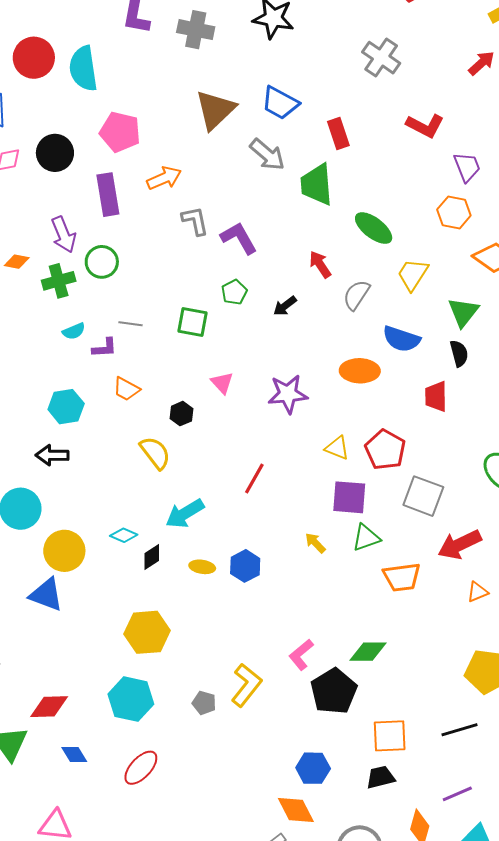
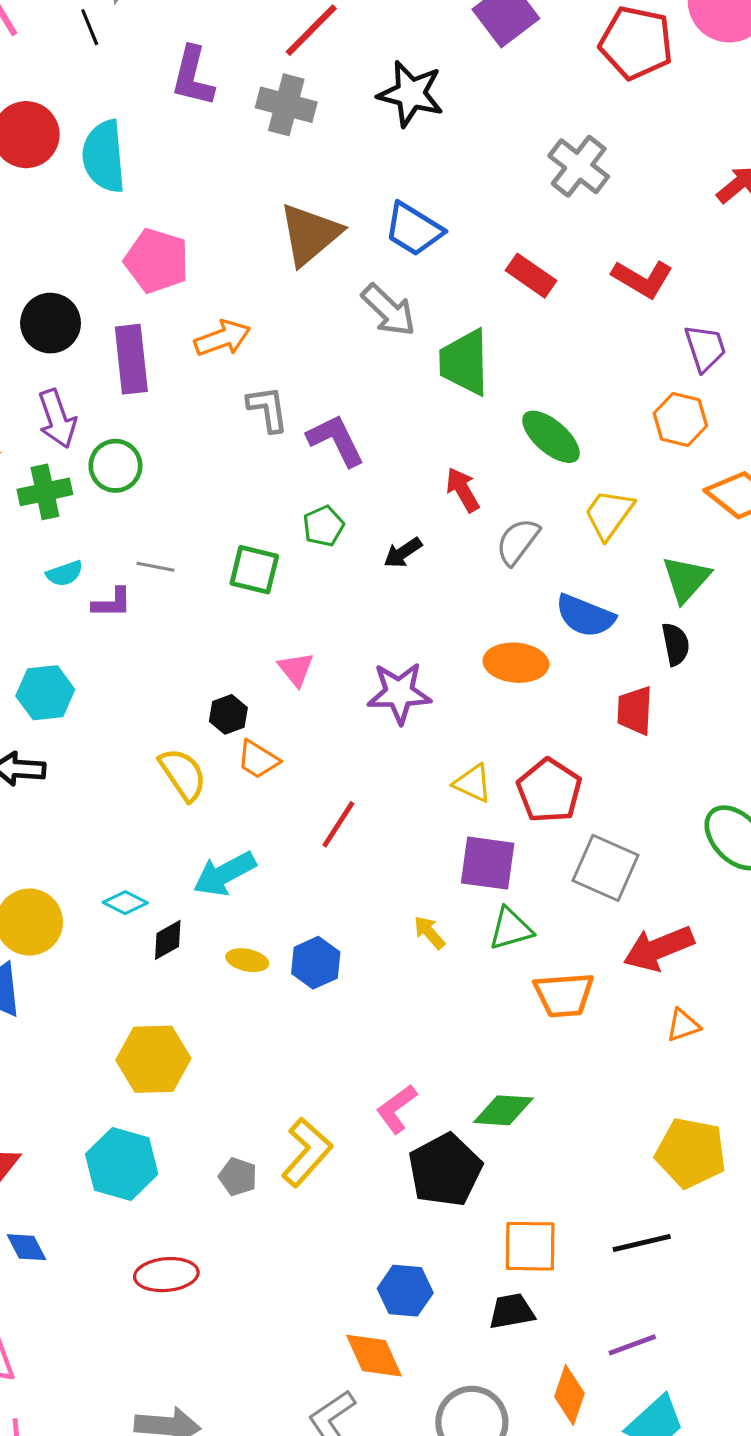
red rectangle: (338, 133) -> (531, 276), moved, turned -40
black circle: (55, 153) -> (51, 323), moved
orange trapezoid: (126, 389) -> (258, 759), moved
red ellipse: (141, 768) -> (166, 1275), moved, turned 39

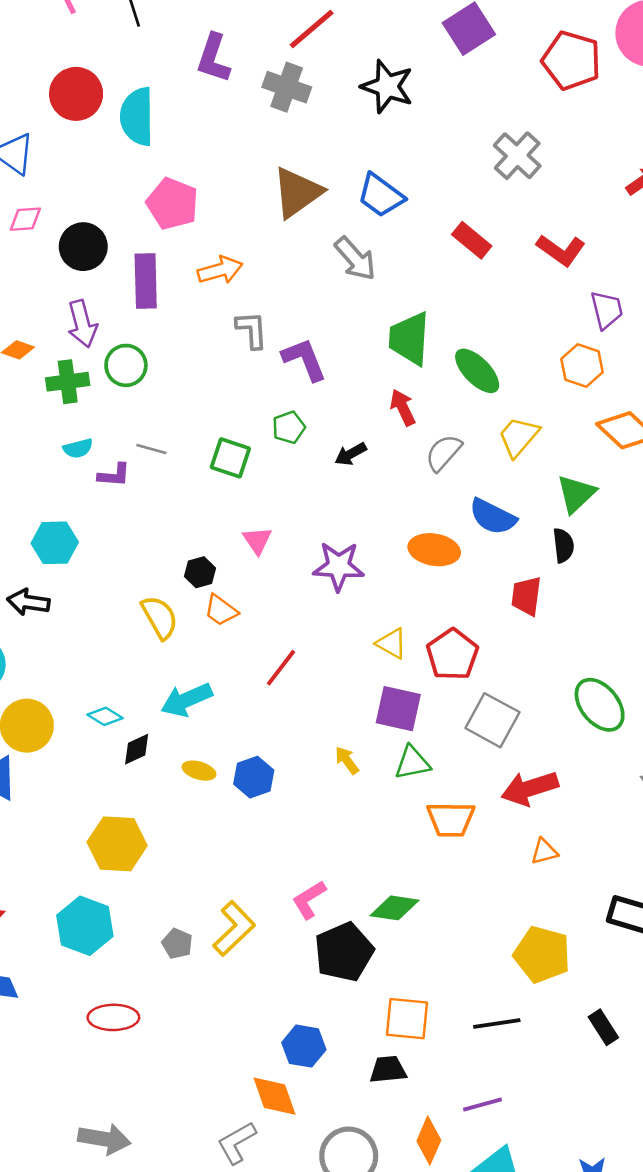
green trapezoid: (464, 362) -> (409, 339), moved

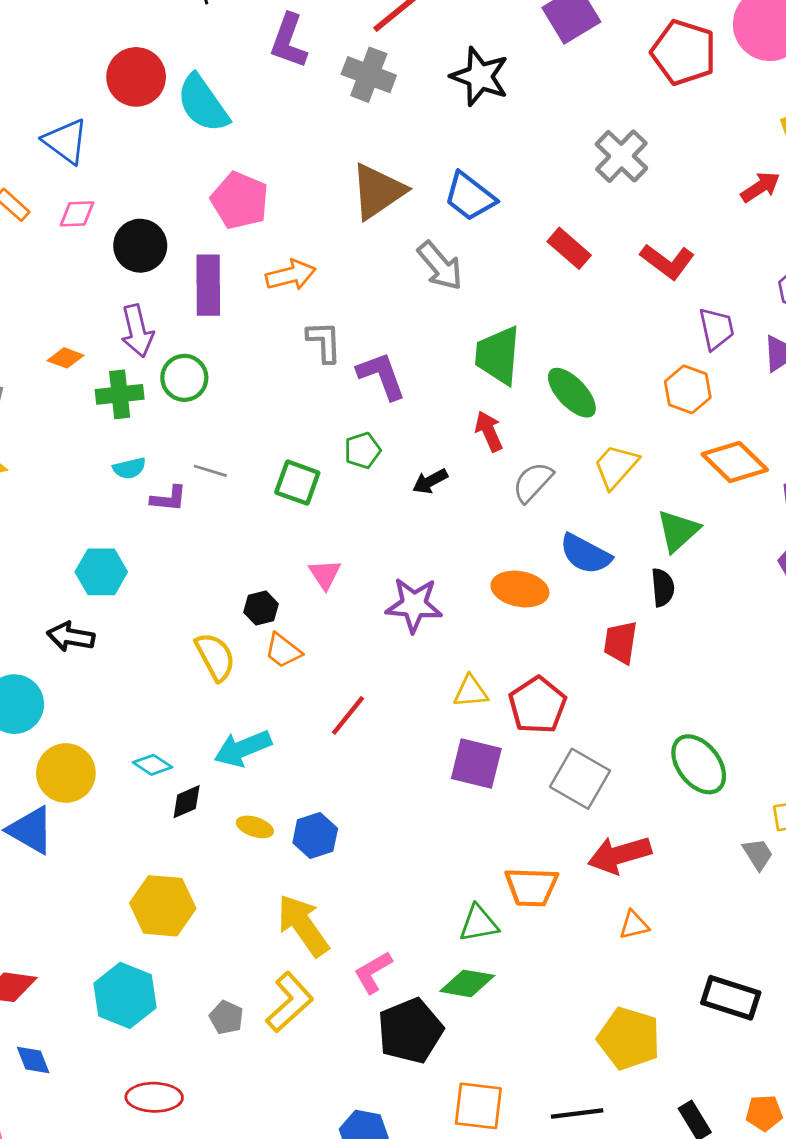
cyan semicircle: (137, 117) -> (203, 103), turned -36
yellow triangle: (392, 644) -> (471, 692), turned -36
yellow arrow: (347, 760) -> (303, 925), moved, size x2.0
green triangle: (412, 763) -> (479, 923), moved

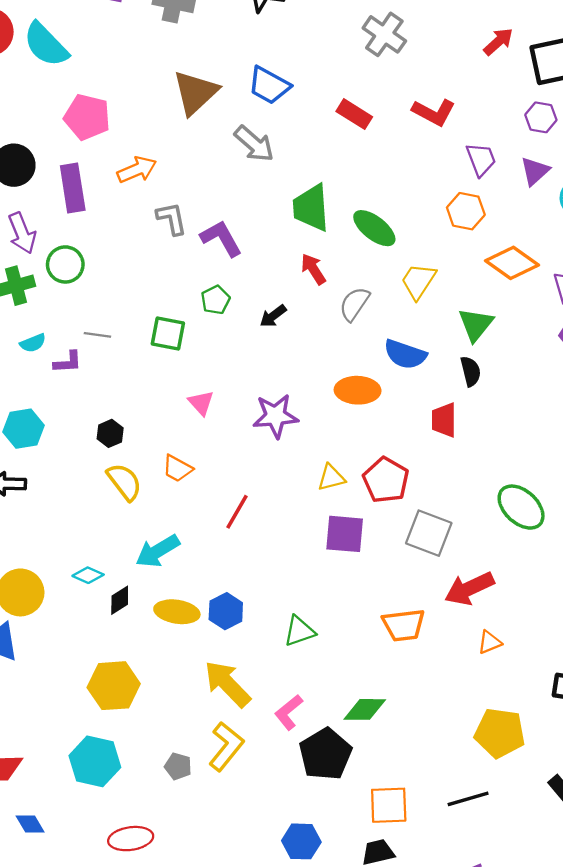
black hexagon: (261, 608) -> (110, 433), moved
yellow ellipse: (255, 827) -> (177, 612), size x1.5
green triangle: (479, 923) -> (299, 631), moved

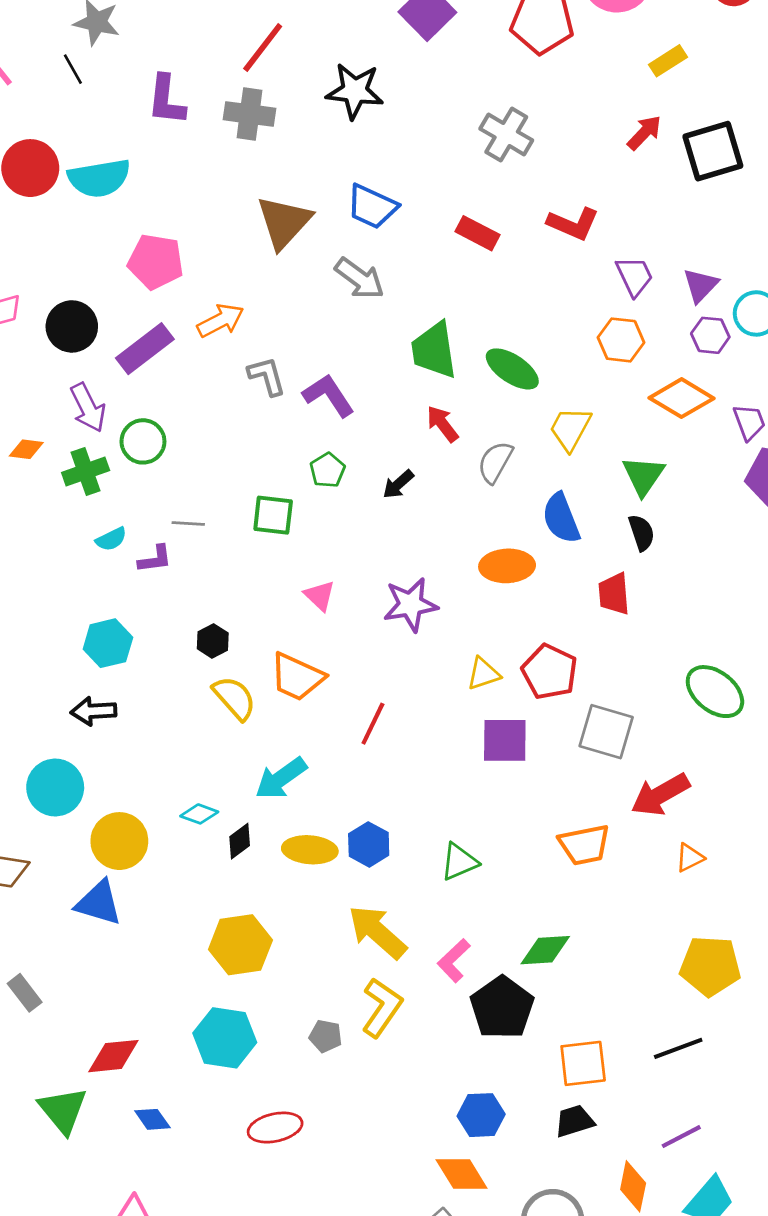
cyan semicircle: (46, 45) -> (99, 178), turned -51
purple hexagon: (541, 117) -> (710, 335), moved
purple rectangle: (73, 188) -> (145, 349), turned 66
blue semicircle: (405, 354) -> (561, 518), turned 54
orange trapezoid: (177, 468) -> (297, 677), size x1.5

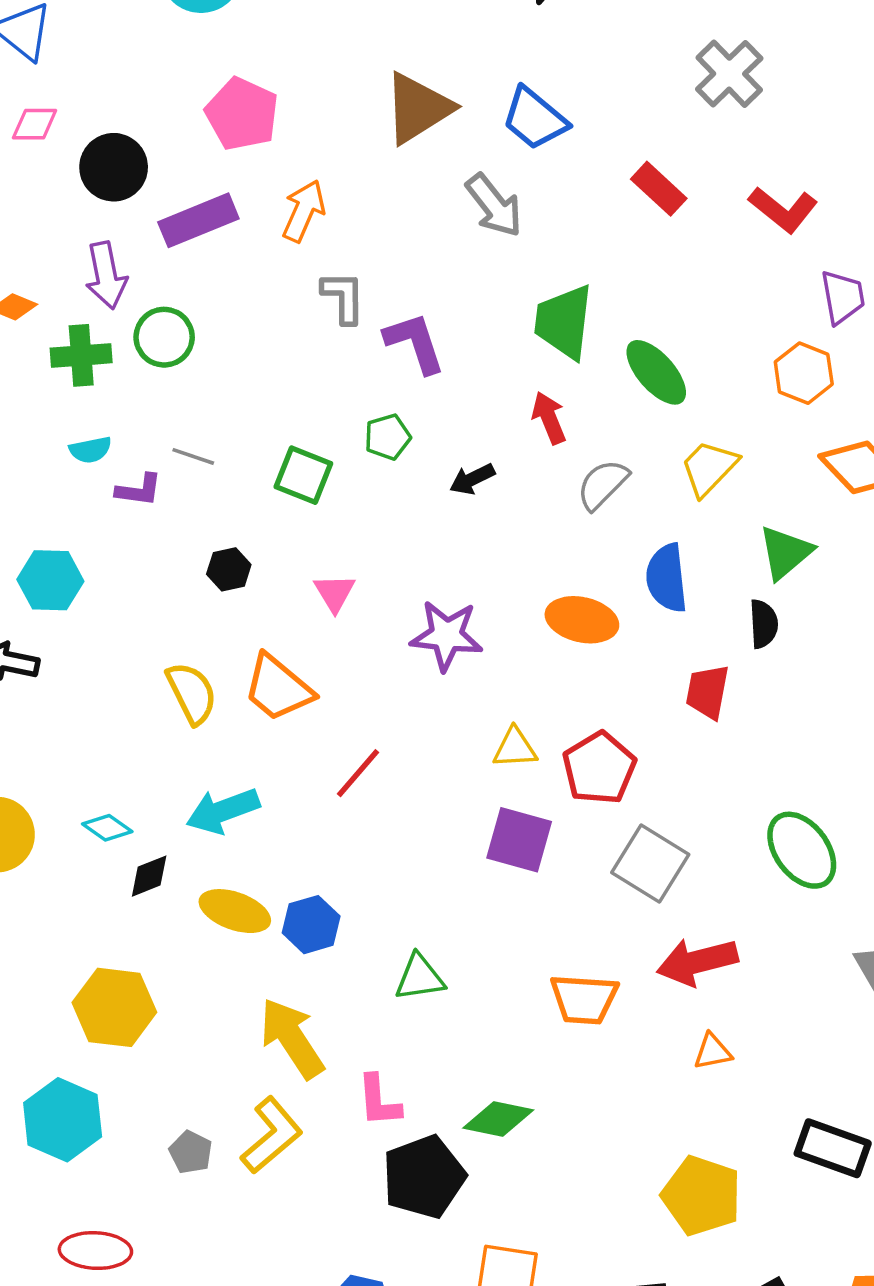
orange arrow: (220, 321) -> (304, 211), turned -54
black hexagon: (213, 641) -> (229, 569), moved
pink L-shape: (454, 961) -> (379, 1101), turned -66

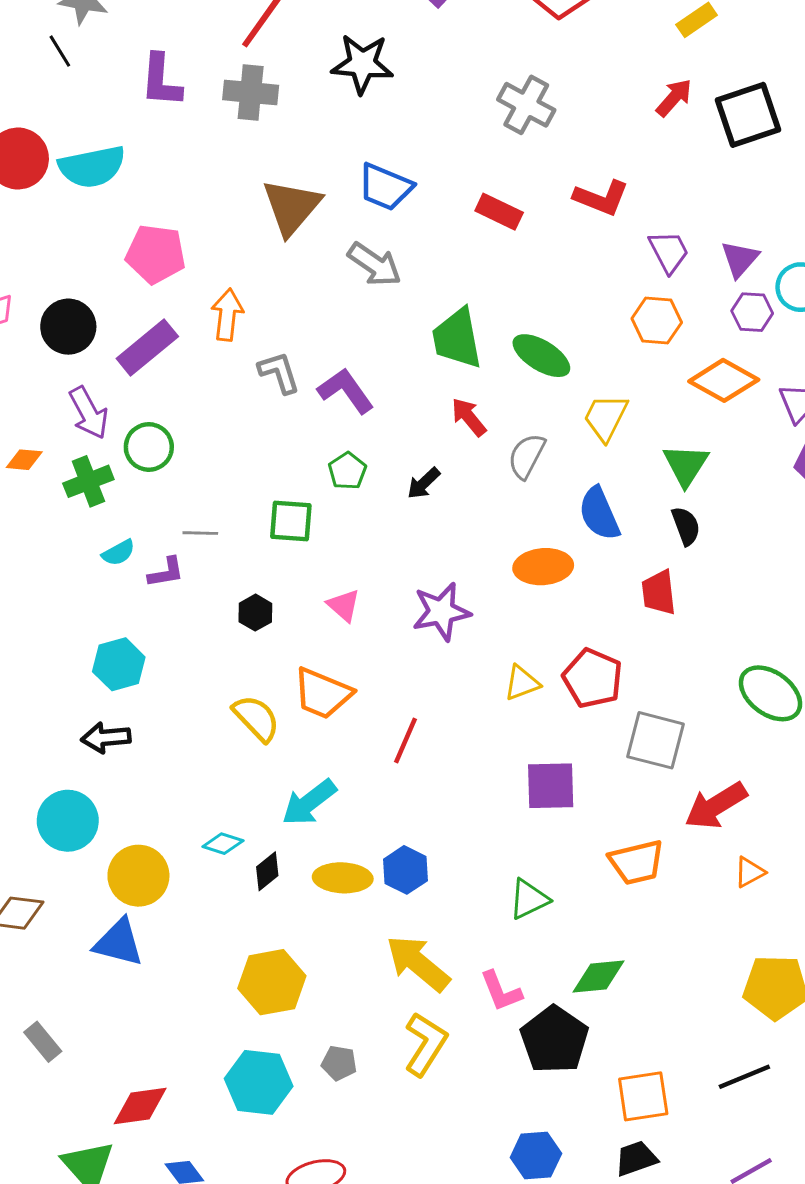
purple square: (519, 840) -> (551, 786), moved
green triangle: (420, 978) -> (529, 899), moved
gray pentagon: (191, 1152) -> (339, 1063), moved

